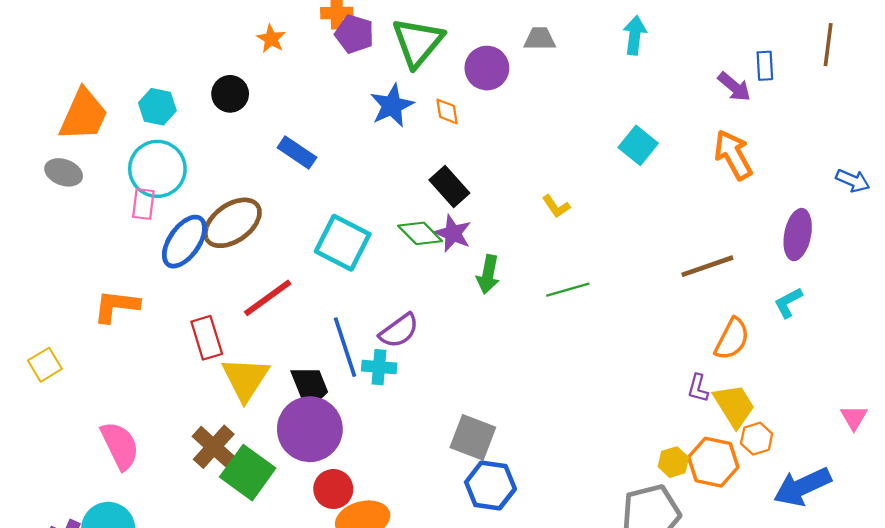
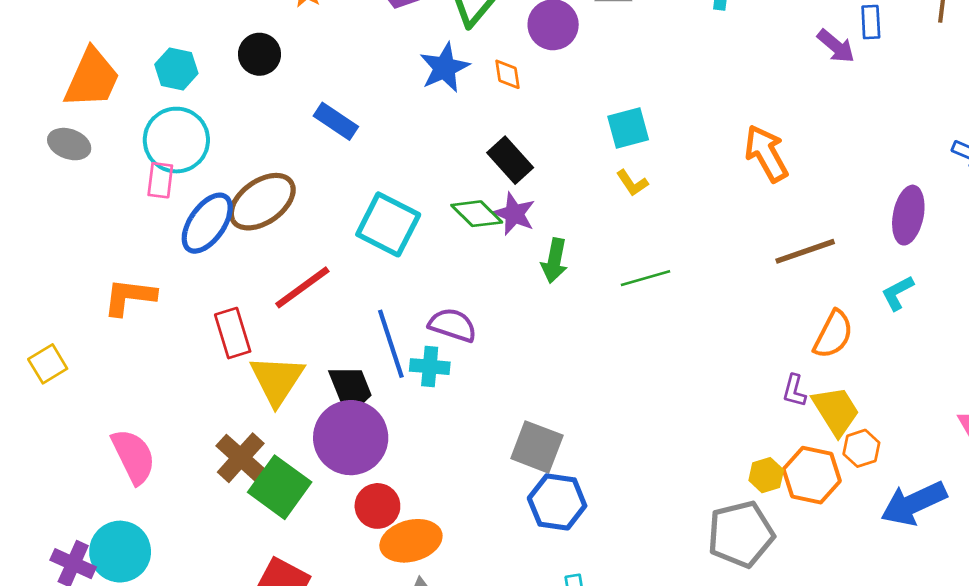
cyan square: (638, 145) -> (628, 128), moved, turned 36
orange arrow: (733, 155) -> (766, 153), moved
purple semicircle: (399, 331) -> (453, 325), turned -126

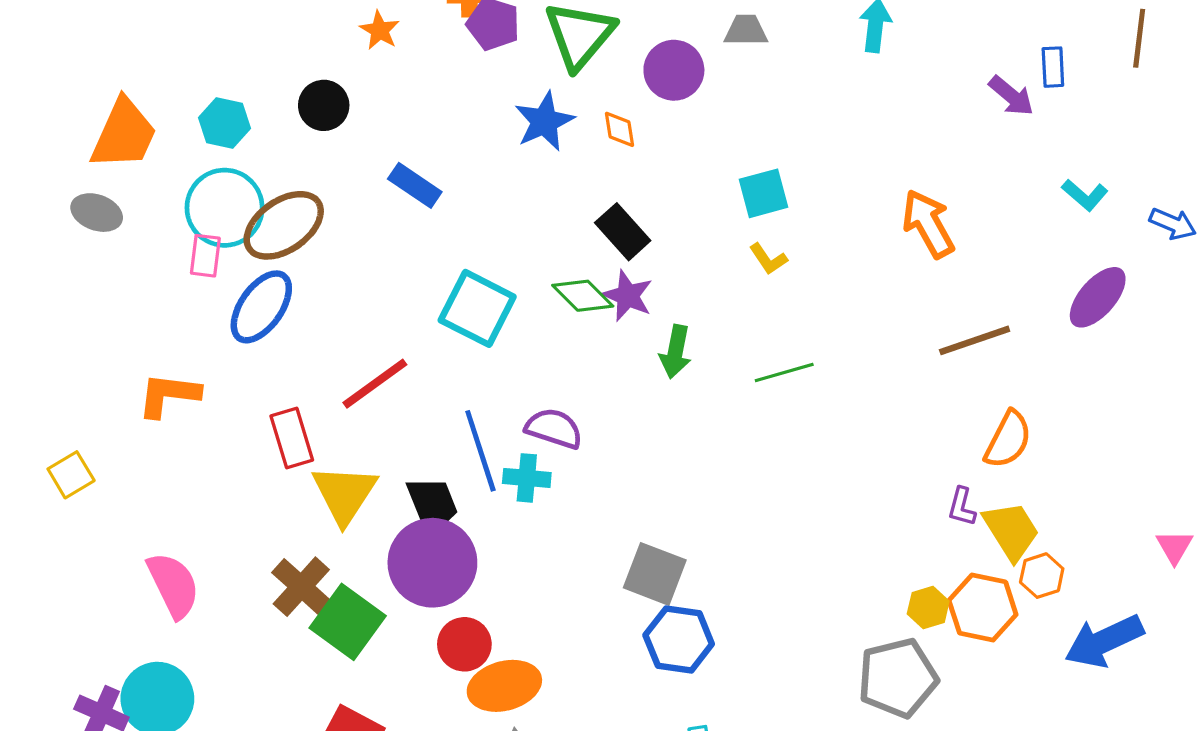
brown ellipse: (262, 202) -> (284, 225), moved
purple ellipse: (908, 215) -> (1098, 297), turned 30
cyan L-shape: (898, 293) -> (1085, 195), moved, turned -111

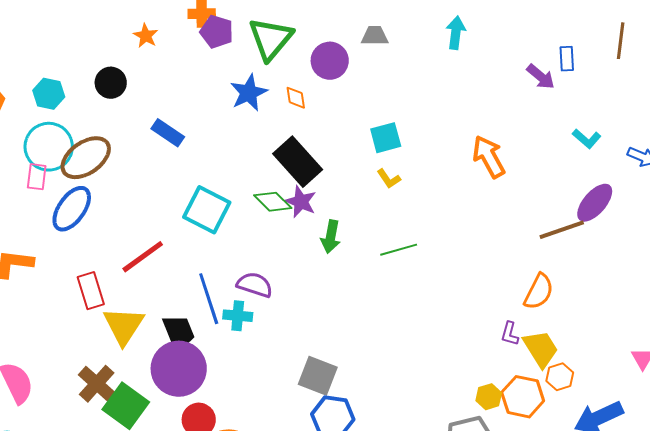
black rectangle: (623, 232) -> (298, 162), size x1.4
brown line: (975, 340) -> (562, 230), moved

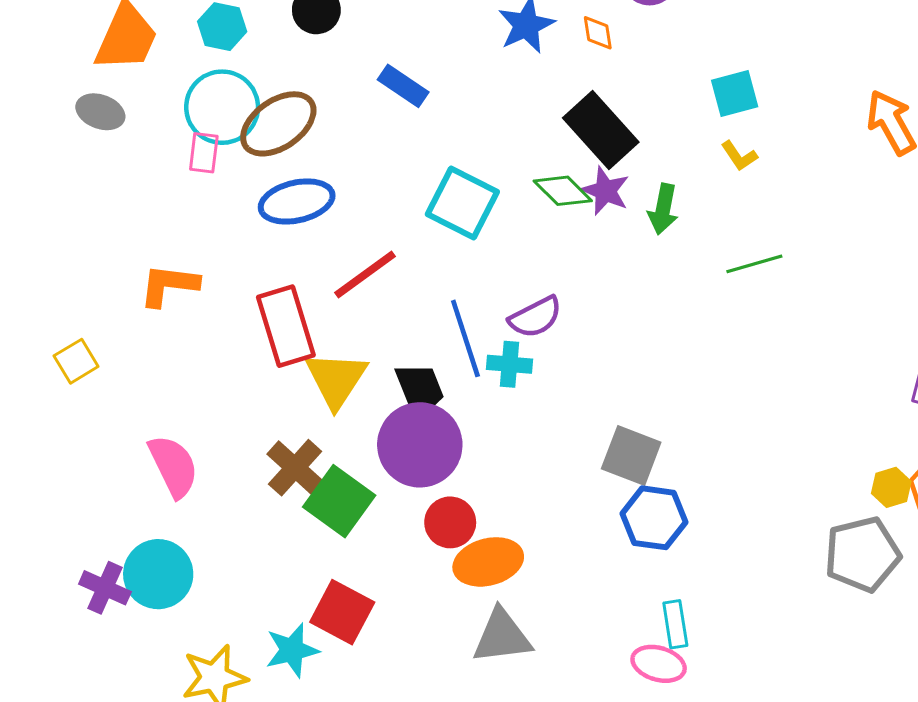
blue ellipse: (72, 209) -> (297, 201), moved, turned 42
green arrow: (331, 237) -> (663, 209), moved
purple semicircle: (255, 285) -> (535, 317), turned 135
red rectangle: (91, 291) -> (286, 326), size x1.4

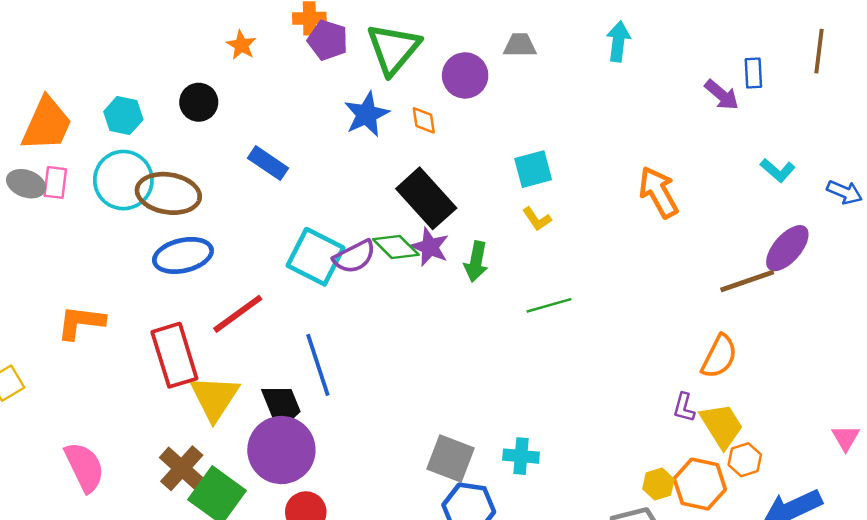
brown ellipse: (278, 124) -> (168, 193), turned 44
pink rectangle: (204, 153) -> (55, 182), moved
purple semicircle: (535, 317) -> (354, 257), moved
cyan cross: (510, 364) -> (521, 456), moved

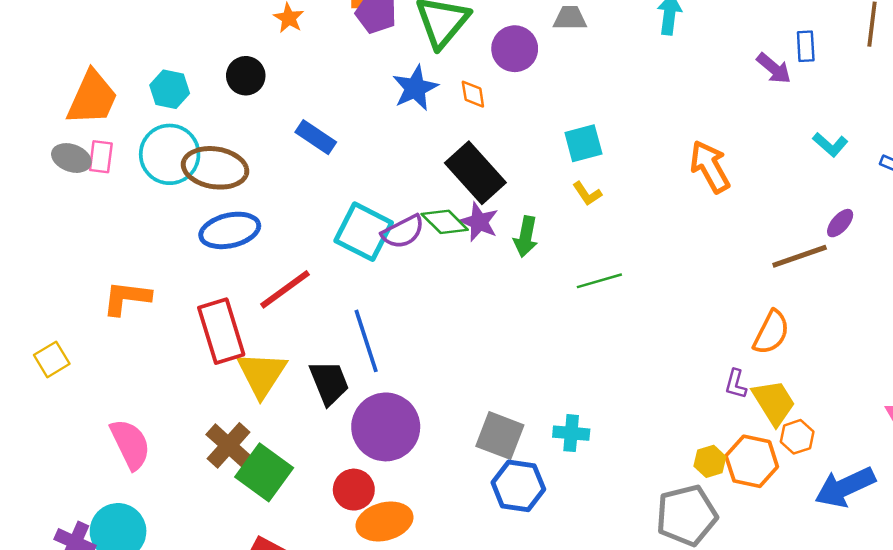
purple ellipse: (787, 248) -> (840, 223), size x0.6
purple circle: (281, 450) -> (386, 427), moved

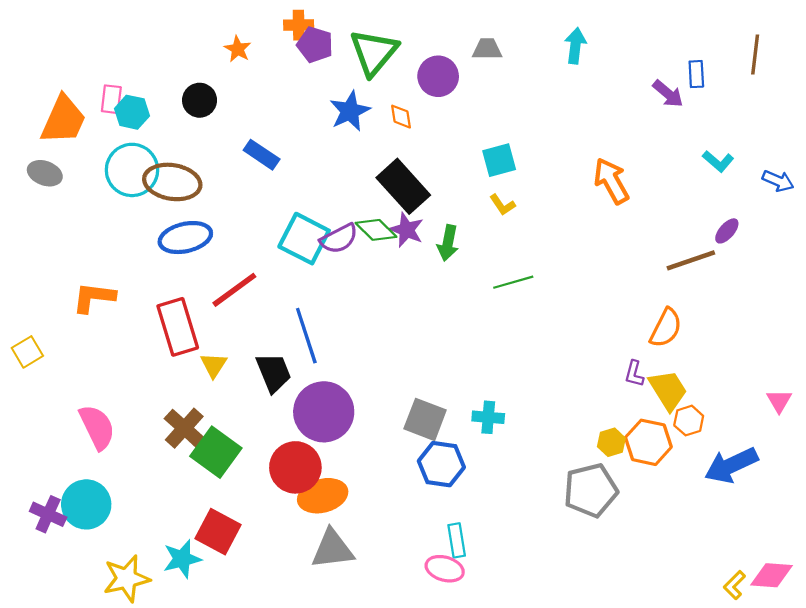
pink rectangle: (101, 157) -> (111, 99), moved
yellow triangle: (262, 374) -> (214, 365), size x0.6
red circle: (354, 490) -> (295, 467), size x1.4

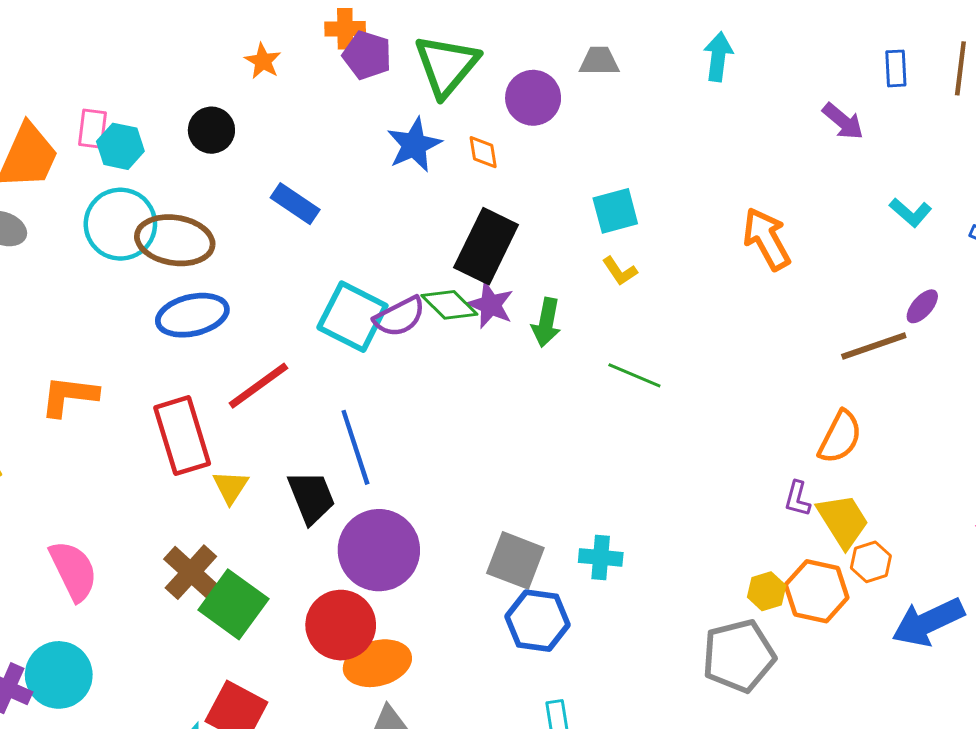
blue rectangle: (696, 74) -> (896, 68), moved
black rectangle: (403, 186) -> (486, 246), turned 68
green line: (513, 282) -> (634, 375), turned 39

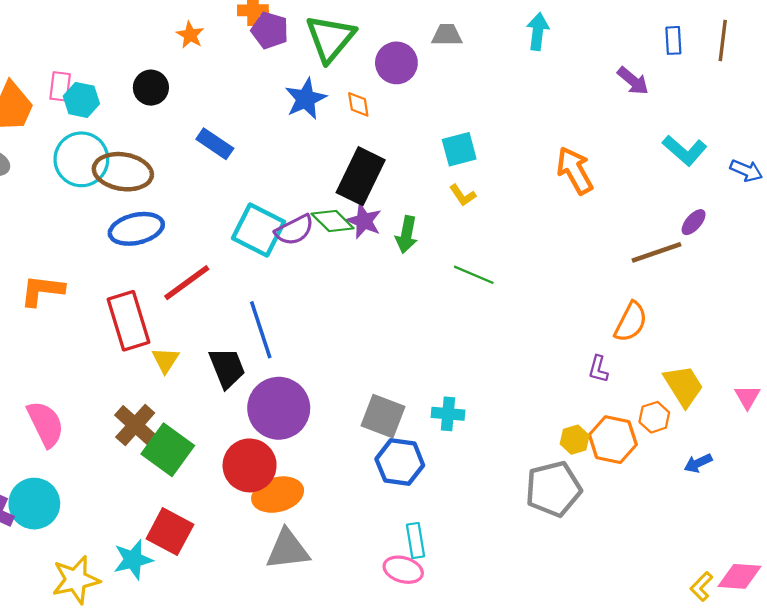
cyan L-shape: (911, 212) -> (685, 150), size x1.4
yellow trapezoid: (843, 521) -> (683, 386), moved
blue arrow: (928, 622) -> (698, 463), size x0.5

